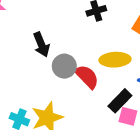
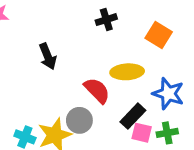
gray circle: (64, 66) -> (79, 120), moved

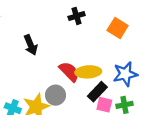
yellow ellipse: (127, 72) -> (88, 72), moved
blue star: (168, 94) -> (125, 74), turned -30

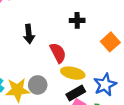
red semicircle: (69, 72) -> (58, 53), moved
blue star: (125, 74) -> (105, 85), turned -30

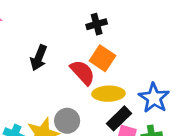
black arrow: (29, 34) -> (39, 58), turned 42
orange square: (110, 42) -> (102, 58), moved

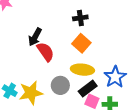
red semicircle: (83, 72) -> (46, 52), moved
gray circle: (67, 121) -> (60, 85), moved

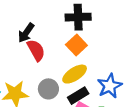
black cross: (80, 18) -> (78, 17), size x1.5
yellow ellipse: (82, 70) -> (75, 74), turned -45

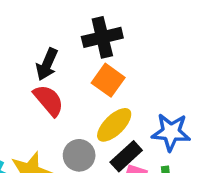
black arrow: (26, 33) -> (47, 64), moved
blue star: (110, 86) -> (171, 132), turned -30

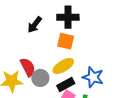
orange square: (108, 80) -> (66, 41), turned -36
red semicircle: (49, 100) -> (28, 67), moved

